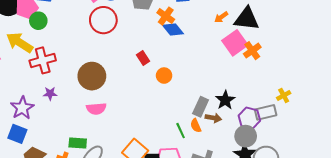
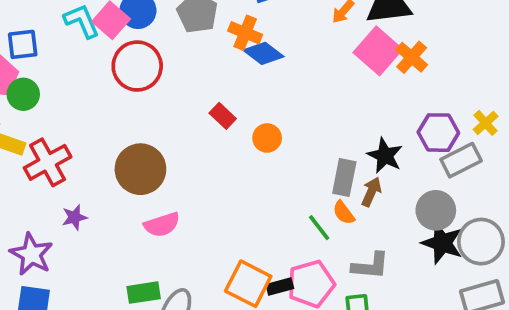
brown arrow: (213, 118) -> (371, 192), turned -63
purple hexagon: (249, 118) -> (438, 133), moved

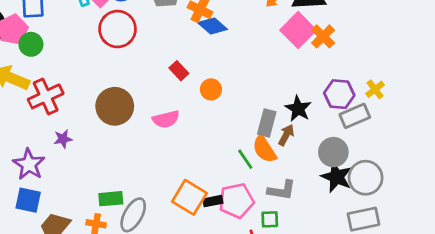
orange semicircle: (344, 213) -> (264, 149), size x1.5
pink semicircle: (162, 225) -> (166, 119), moved

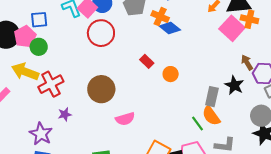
orange cross: (323, 36) -> (249, 19), moved, turned -30
pink semicircle: (166, 119) -> (125, 119), moved
brown arrow: (286, 135) -> (247, 62), moved, turned -56

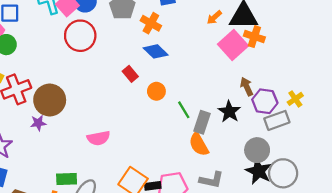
blue diamond: (170, 28) -> (156, 51), moved
brown circle: (101, 89) -> (50, 100), moved
purple star: (65, 114) -> (38, 123), moved
green line: (198, 124) -> (184, 110), moved

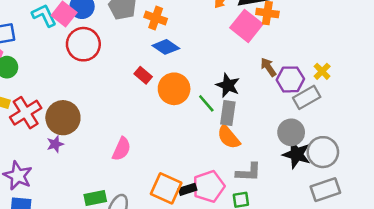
orange circle: (156, 91) -> (174, 89), size x1.6
black star: (229, 112) -> (228, 85), moved
pink semicircle: (98, 138) -> (122, 149), turned -45

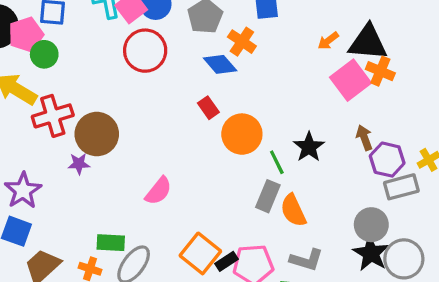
blue diamond: (166, 47) -> (220, 64), moved
gray rectangle: (228, 113) -> (268, 196), moved
black rectangle: (188, 189) -> (226, 261), turned -30

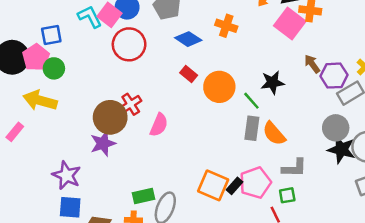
orange cross: (242, 42) -> (226, 26), moved
red cross: (53, 116) -> (131, 104), moved, size x0.7
black star: (309, 147) -> (272, 82), turned -30
purple star: (79, 164) -> (103, 143), size x1.5
pink semicircle: (158, 191) -> (159, 125), moved

